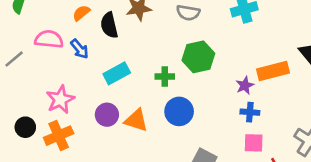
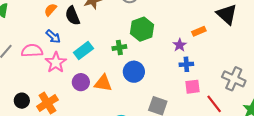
pink semicircle: (49, 39) -> (32, 51), moved
orange rectangle: (273, 71) -> (199, 31), size x0.6
pink star: (60, 100) -> (56, 62), moved

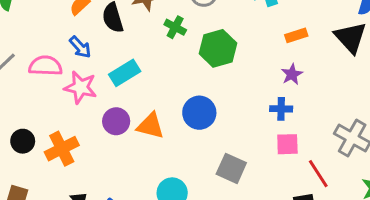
orange rectangle: (199, 31) -> (296, 35), moved
purple star: (180, 45) -> (292, 74), moved
green cross: (119, 47) -> (175, 27), moved, turned 32
pink star: (56, 62) -> (80, 87), turned -30

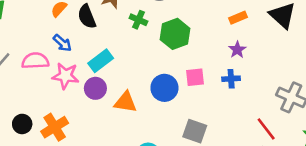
purple circle: (116, 121) -> (95, 88), moved
pink square: (287, 144) -> (195, 77), moved

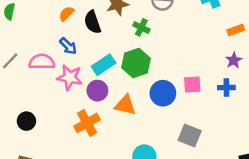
green hexagon: (175, 34) -> (136, 63), moved
orange cross: (55, 127) -> (87, 123), moved

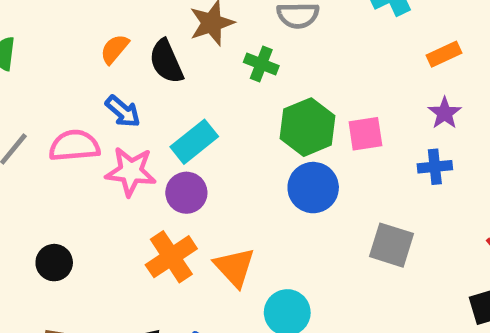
green hexagon: (136, 63) -> (308, 127), moved
pink square: (192, 85) -> (365, 134), moved
orange triangle: (125, 105) -> (235, 267), moved, turned 40
gray square: (190, 136) -> (392, 245), moved

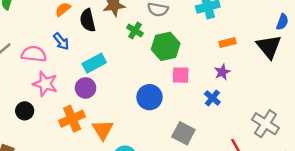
green hexagon: (308, 127) -> (166, 46), moved
blue cross: (435, 167) -> (212, 98), turned 35
pink star: (131, 171) -> (45, 84), moved
black circle: (54, 263) -> (25, 111), moved

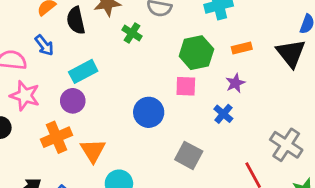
green hexagon: (166, 46) -> (196, 53), moved

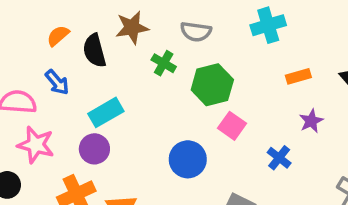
green hexagon: (196, 53) -> (212, 85), moved
purple star: (235, 83) -> (311, 121), moved
pink square: (186, 86) -> (232, 126), turned 35

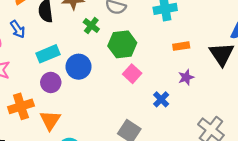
purple circle: (94, 149) -> (51, 82), moved
blue circle: (188, 159) -> (78, 67), moved

